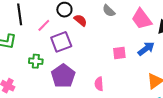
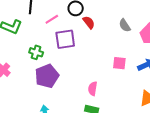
gray semicircle: (109, 11) -> (125, 25), moved
purple pentagon: (63, 76) -> (47, 76), moved

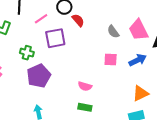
gray semicircle: (125, 25) -> (113, 32), moved
pink semicircle: (93, 89) -> (85, 86), turned -80

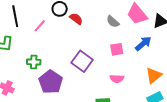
purple square: (55, 38) -> (82, 61), moved, turned -30
pink semicircle: (85, 86) -> (117, 79), moved

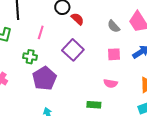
pink line: (40, 26) -> (41, 32), moved, turned -32
purple square: (82, 61) -> (73, 50), moved

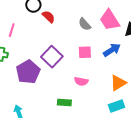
purple square: (73, 50) -> (52, 57), moved
purple pentagon: (44, 78) -> (28, 72), moved

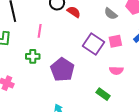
purple square: (52, 57) -> (94, 44), moved
green rectangle: (64, 102) -> (103, 94), turned 40

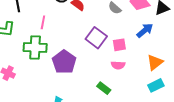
pink square: (115, 41) -> (119, 45), moved
green cross: (33, 56) -> (35, 48), size x1.6

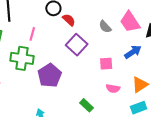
purple square: (96, 38) -> (77, 45), moved
pink semicircle: (118, 65) -> (113, 88), moved

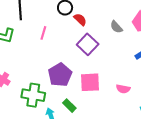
green cross: (22, 58) -> (33, 95), moved
pink square: (106, 64) -> (90, 82), moved, size x1.5
green rectangle: (87, 105) -> (69, 106), moved

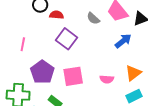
red semicircle: (80, 19) -> (57, 15), turned -32
pink line: (43, 33) -> (23, 44), moved

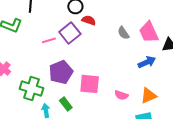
purple square: (67, 39) -> (70, 33), moved
pink line: (23, 44) -> (49, 40), turned 48

